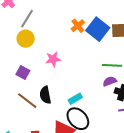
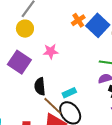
purple square: (23, 73) -> (19, 62), size x1.6
brown line: (27, 101) -> (53, 106), moved

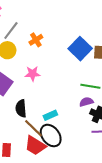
orange cross: (78, 20) -> (36, 40), moved

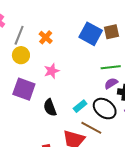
brown line: (33, 128) -> (91, 128), moved
black ellipse: (51, 136) -> (105, 109), moved

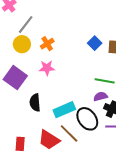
blue square: (91, 34) -> (95, 43), size x0.6
orange cross: (46, 37) -> (47, 44), moved
cyan rectangle: (80, 106) -> (64, 110), size x1.5

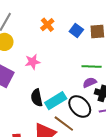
orange cross: (47, 44) -> (47, 25), moved
black semicircle: (35, 103) -> (37, 98), moved

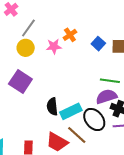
pink star: (33, 62) -> (54, 46), moved
purple semicircle: (90, 82) -> (106, 97), size x1.5

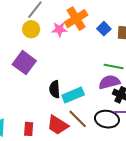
orange cross: (70, 35) -> (76, 19), size x1.6
black ellipse: (94, 119) -> (107, 119), moved, turned -45

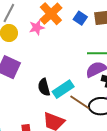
brown line: (78, 119) -> (80, 102), moved

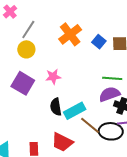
pink star: (37, 27) -> (53, 77), moved

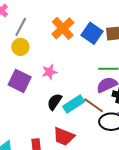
blue square: (99, 42) -> (92, 33), size x1.5
black semicircle: (56, 107) -> (54, 102), turned 48
brown line: (90, 125) -> (94, 105), moved

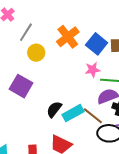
yellow circle: (20, 47) -> (36, 53), moved
pink star: (49, 72) -> (93, 70), moved

